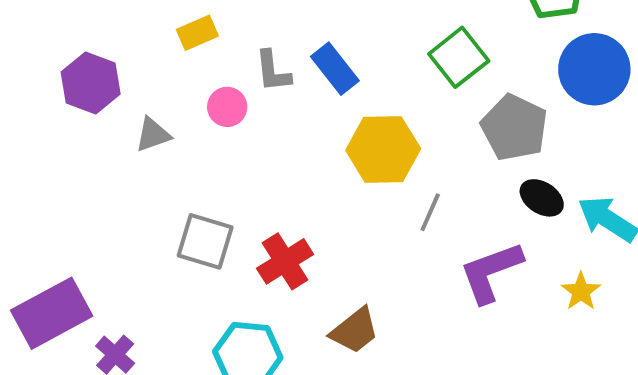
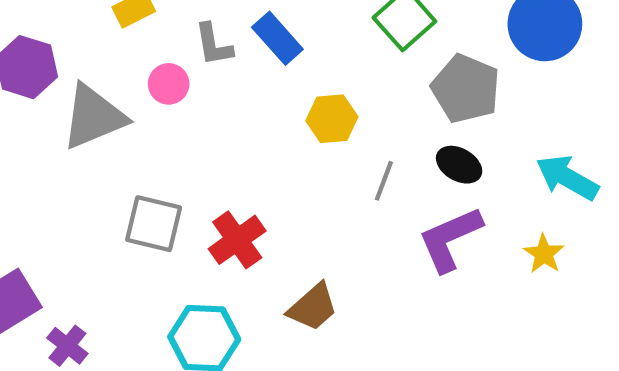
gray triangle: (153, 135) -> (94, 117), size x1.8
yellow hexagon: (383, 149) -> (332, 119), size x0.7
black ellipse: (542, 198) -> (459, 165), moved

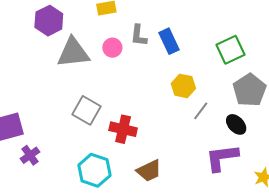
gray line: (384, 181) -> (201, 111), moved
red cross: (237, 240) -> (123, 129), turned 32

